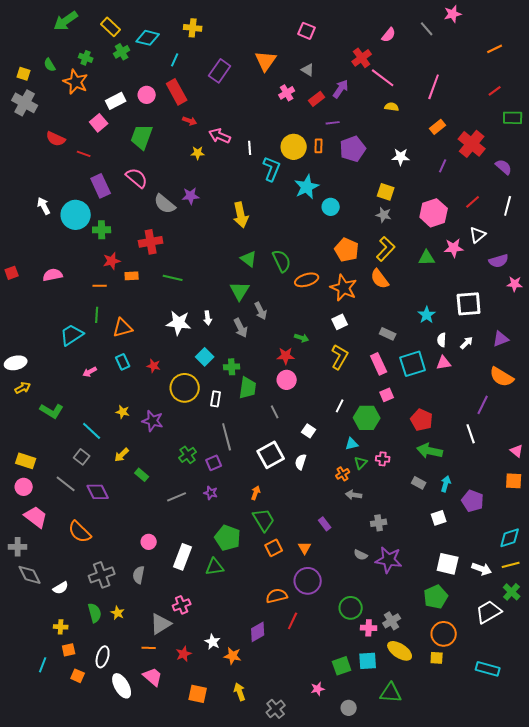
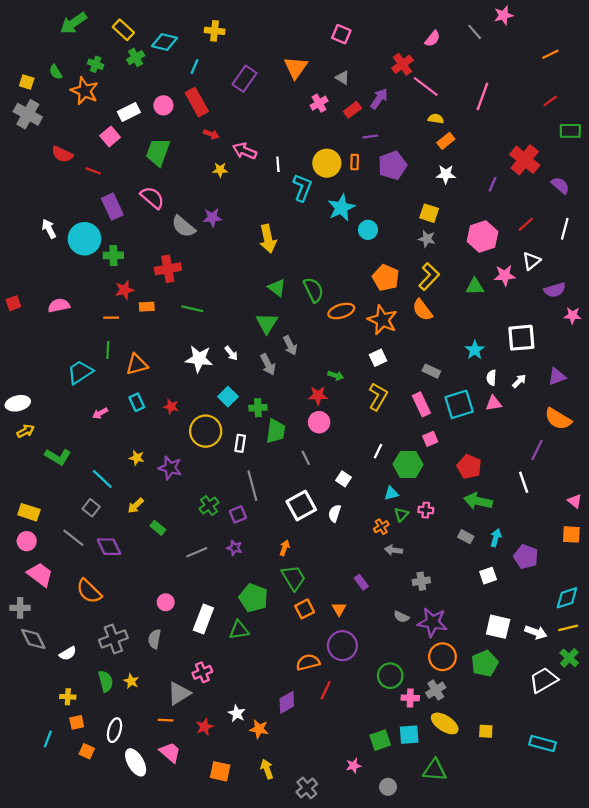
orange rectangle: (438, 127) -> (446, 141), moved
white arrow: (208, 318) -> (231, 353), turned -32
orange circle: (444, 634) -> (442, 657), moved

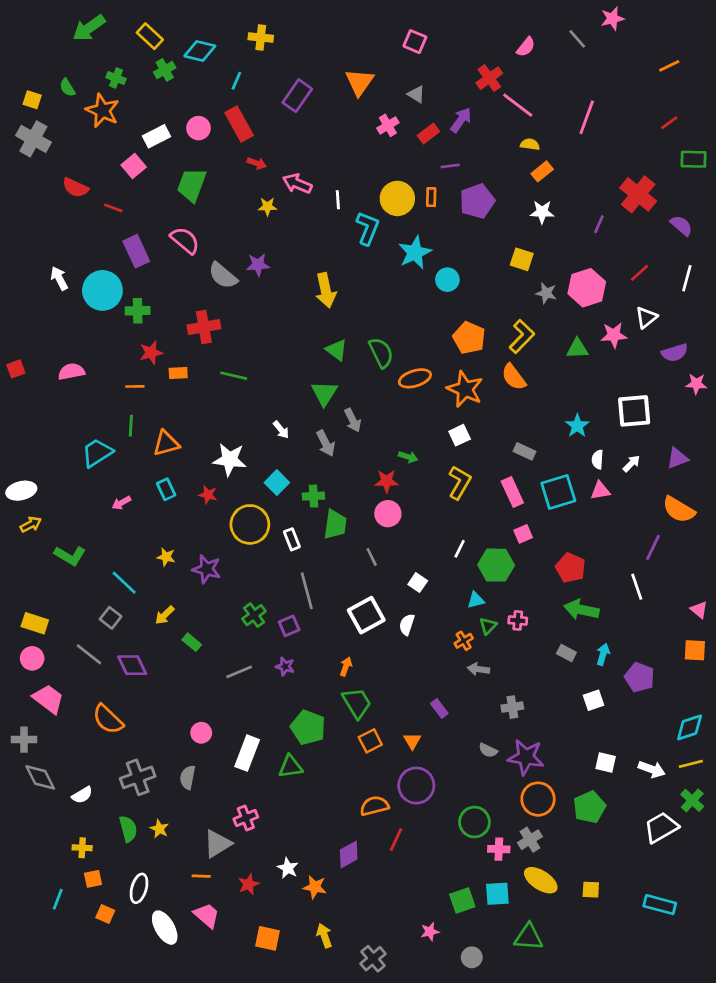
gray star: (427, 239) -> (546, 293), moved
white star: (199, 359) -> (230, 460), moved
white rectangle: (240, 443) -> (292, 539), turned -30
white square: (498, 627) -> (606, 763), size x0.7

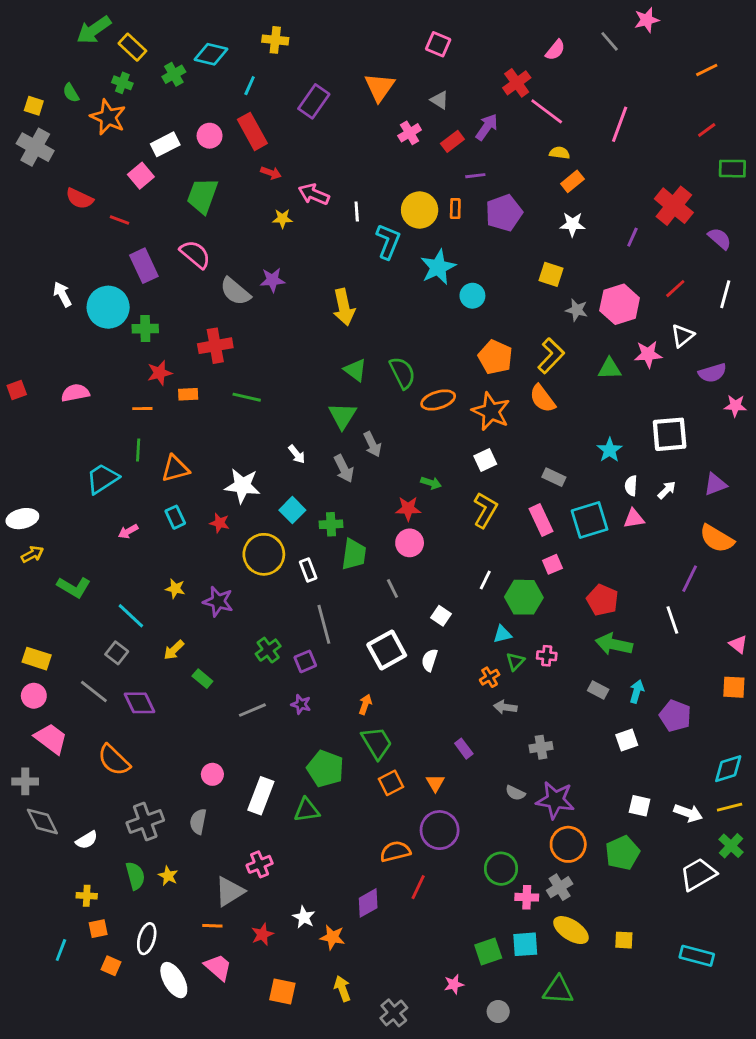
yellow rectangle: (150, 36) -> (132, 47), moved

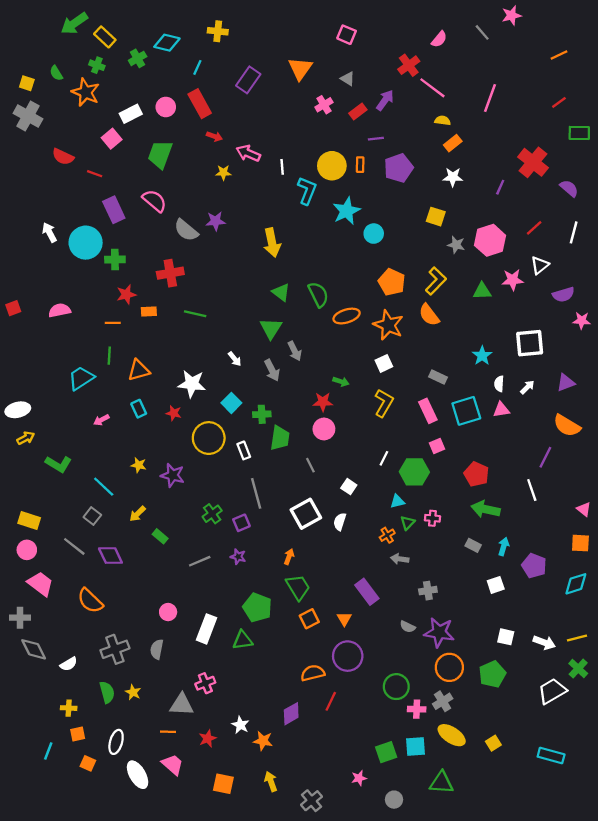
purple rectangle: (464, 749) -> (367, 592), size x1.6
cyan diamond: (728, 769) -> (576, 584), moved
gray triangle: (230, 891) -> (182, 705), turned 35
yellow square: (624, 940) -> (493, 743), turned -35

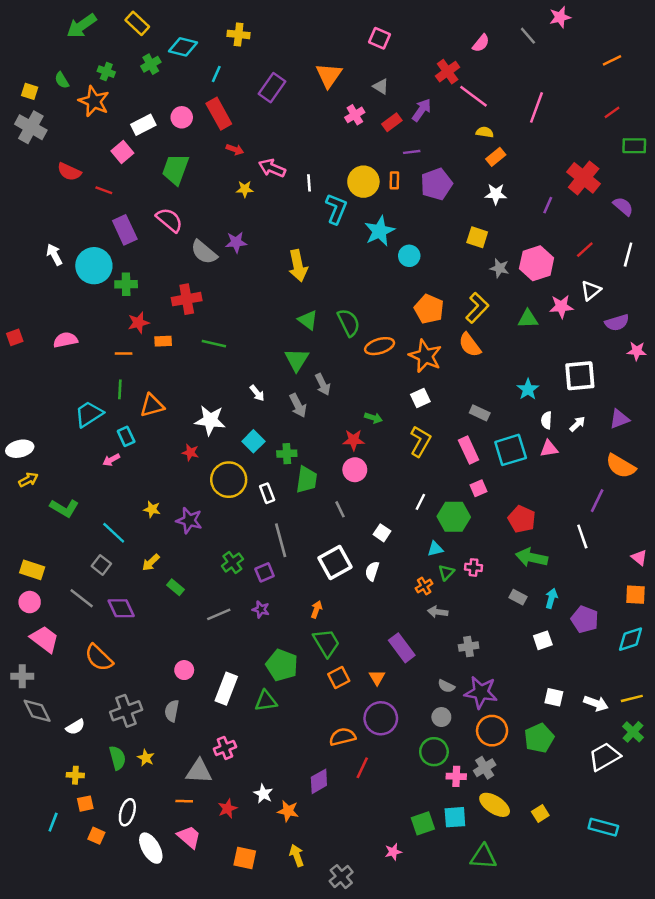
yellow rectangle: (105, 37) -> (137, 23), moved
cyan rectangle: (139, 409) -> (126, 436), moved
gray circle: (394, 800) -> (441, 717), moved

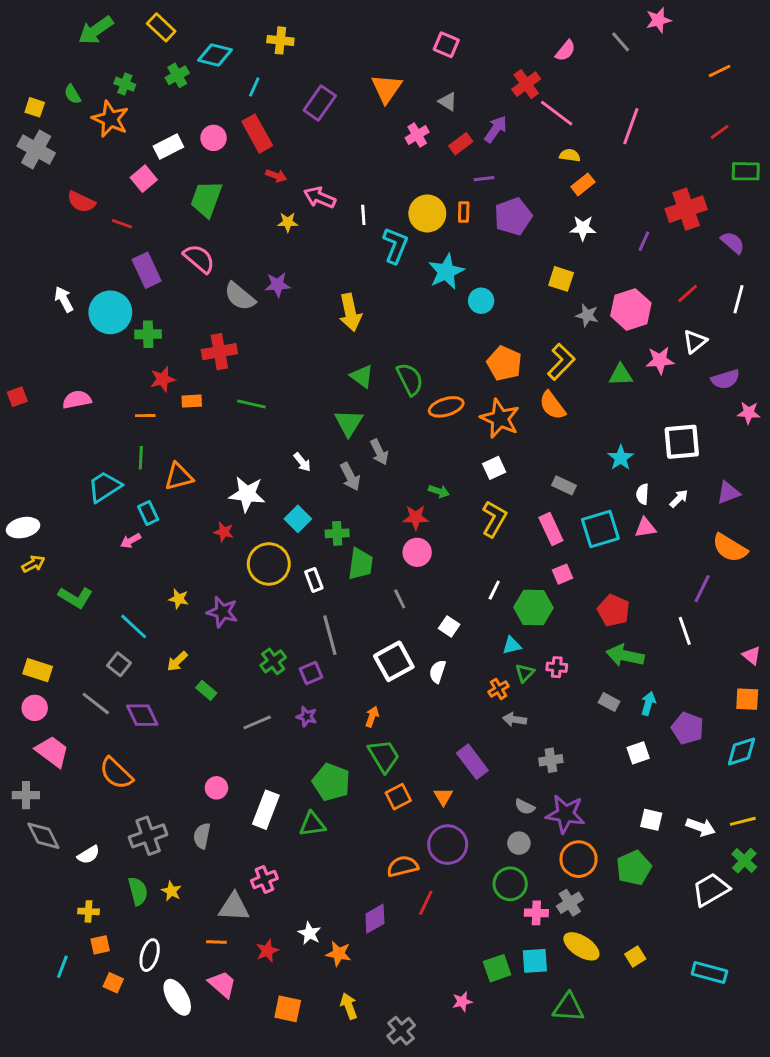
red cross: (584, 178) -> (686, 209), turned 32

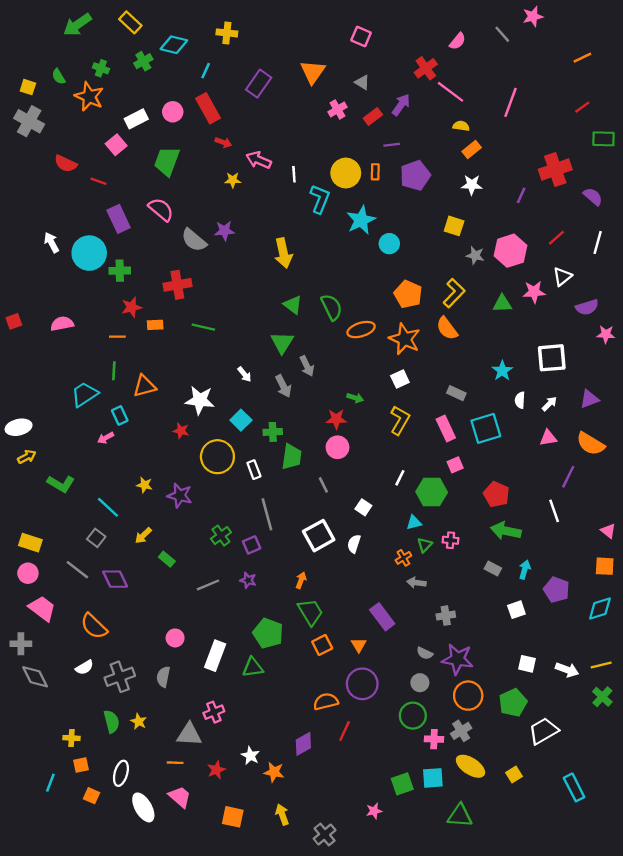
pink triangle: (645, 528) -> (548, 438), moved
white semicircle: (88, 855) -> (84, 667), moved
white trapezoid: (711, 890) -> (543, 731), moved
cyan rectangle: (709, 973) -> (574, 787), turned 48

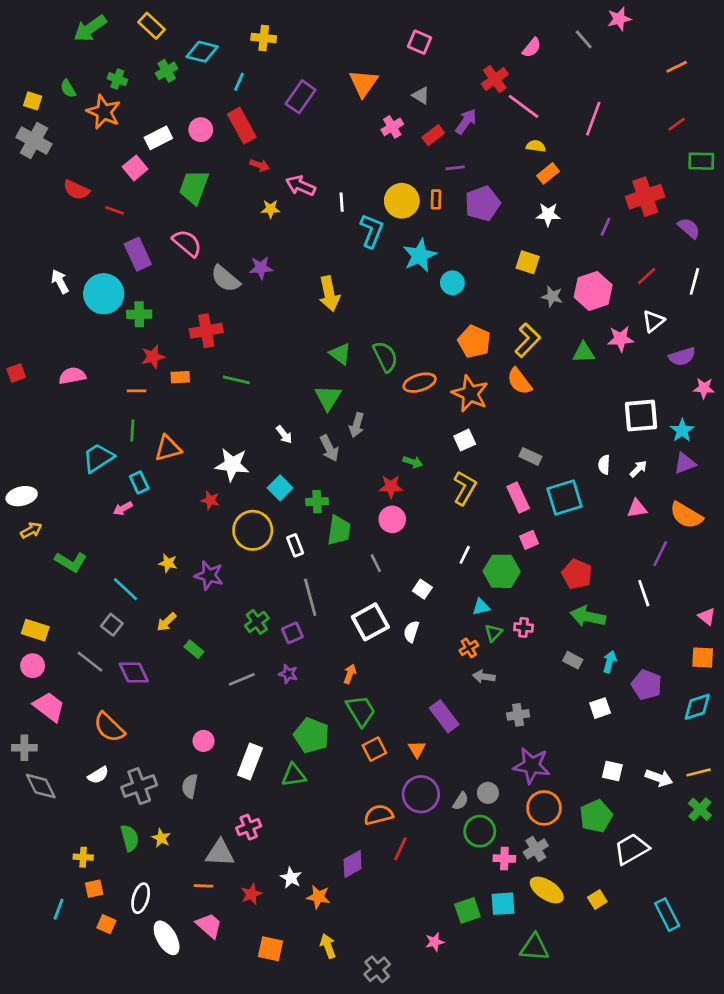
gray arrow: (307, 366) -> (357, 425), turned 42
cyan star: (502, 371) -> (682, 430), moved
gray semicircle: (425, 653) -> (461, 801), moved, turned -84

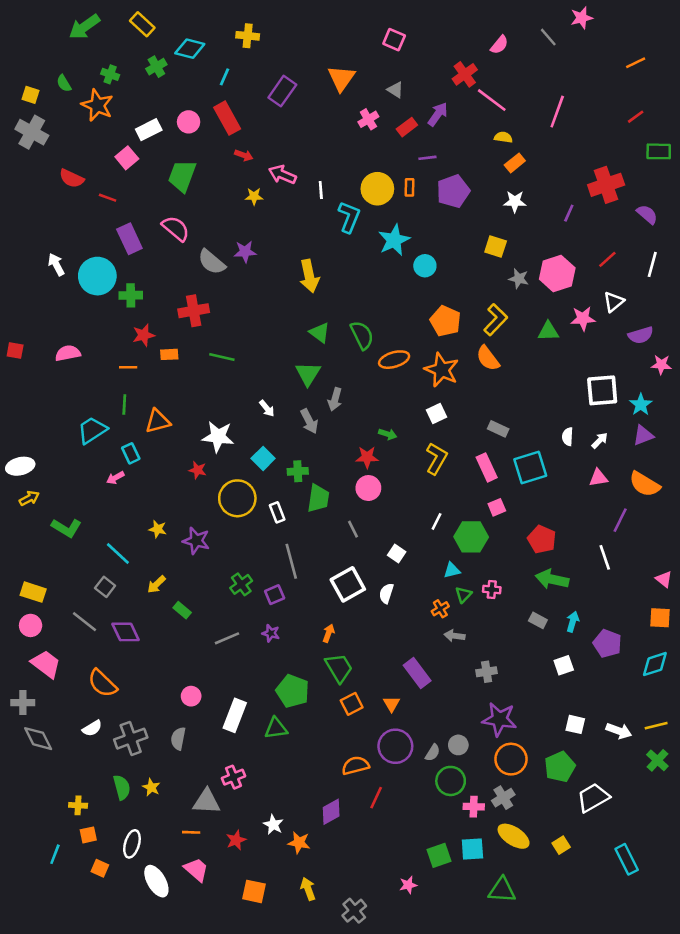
red square: (16, 373) -> (15, 351), turned 30

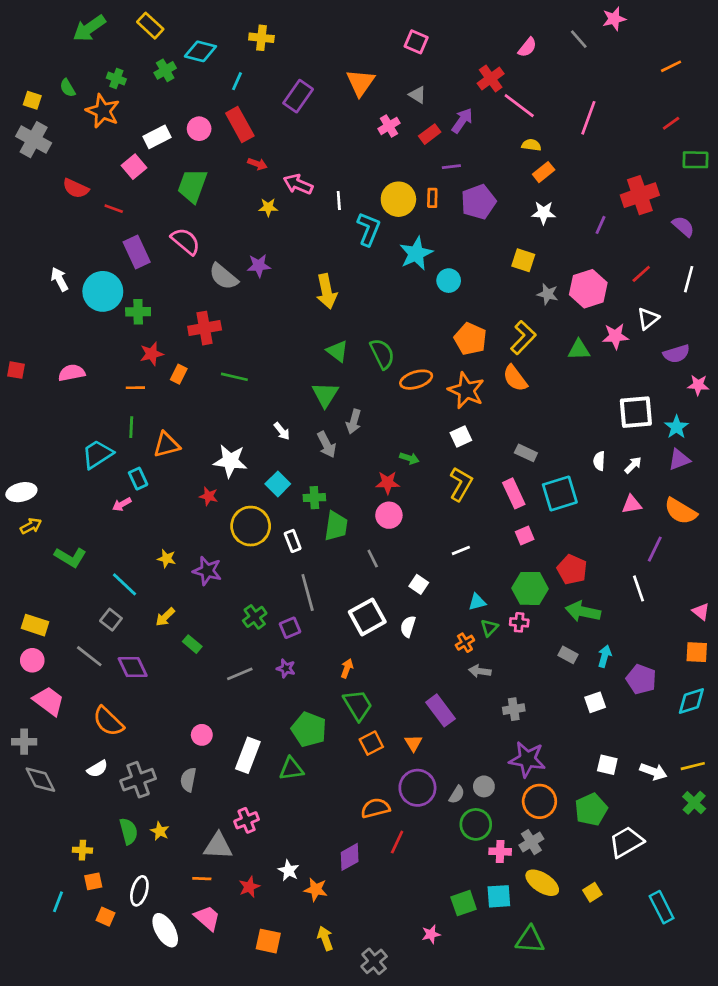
orange rectangle: (169, 354) -> (179, 374), turned -60
white line: (436, 521) -> (461, 550), turned 42
green hexagon: (471, 537) -> (530, 588), moved

